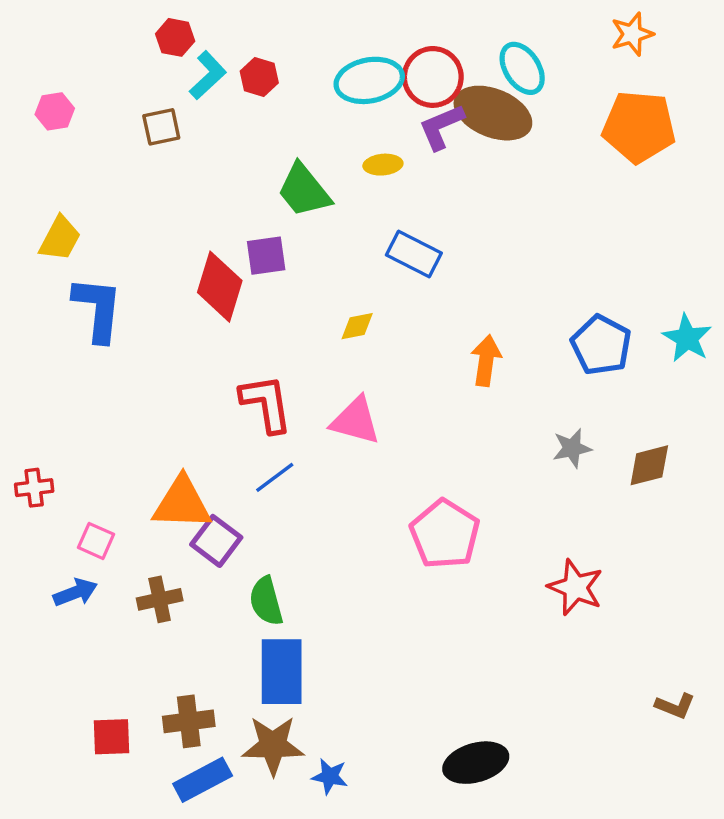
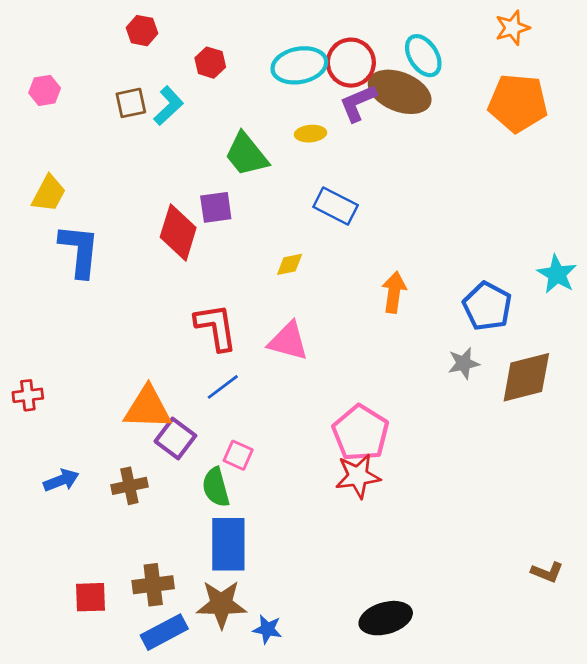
cyan L-shape: (208, 75) -> (168, 106), moved
blue pentagon: (601, 345) -> (487, 306), moved
brown diamond: (649, 465) -> (526, 377), size x1.5
pink square: (96, 541) -> (238, 455), moved
red star: (575, 587) -> (358, 476), moved, turned -30

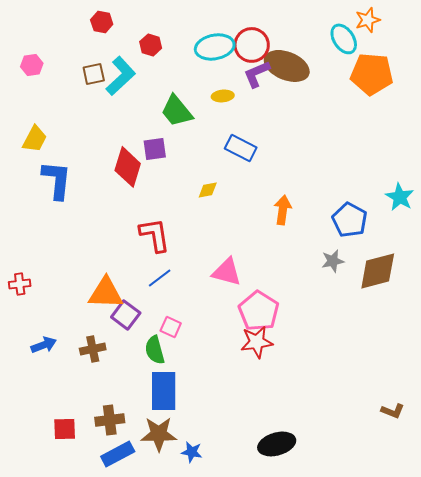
cyan ellipse: (423, 56) -> (344, 39), moved
cyan L-shape: (168, 106) -> (121, 76), size x1.4
pink triangle: (288, 341) -> (227, 272), moved

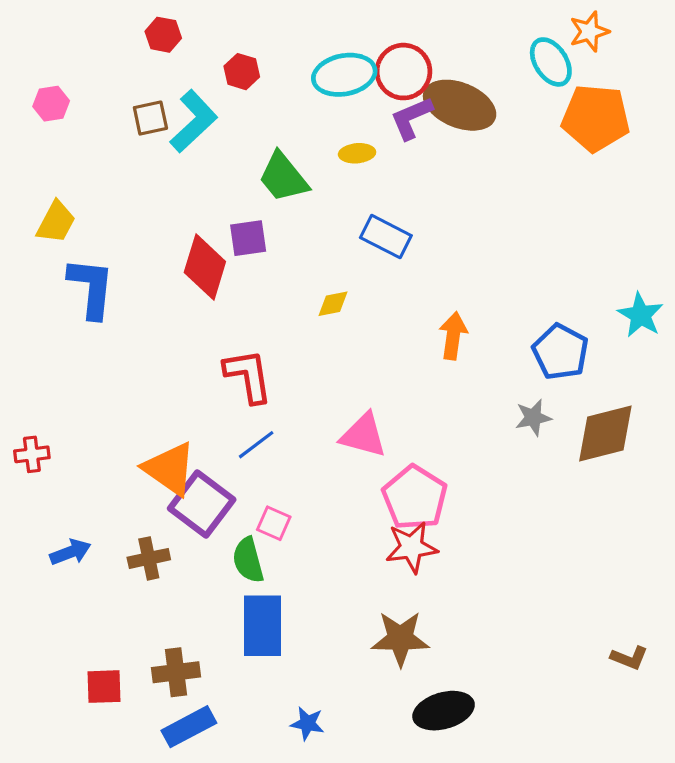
orange triangle: (106, 293) -> (170, 469), turned 33
purple square: (126, 315) -> (202, 504), size x1.4
brown star: (159, 434) -> (400, 639), moved

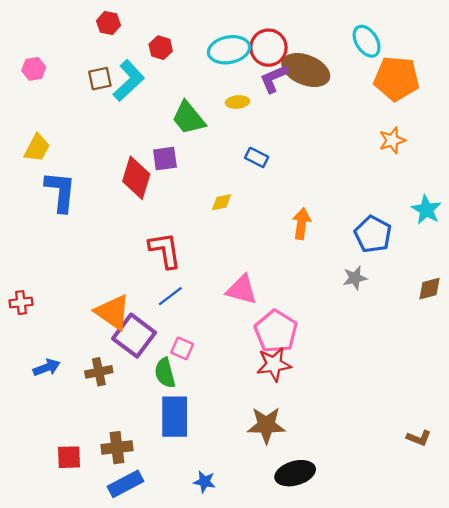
orange star: (589, 32) -> (392, 140), moved
blue rectangle: (386, 237) -> (257, 157), size x0.7
brown diamond: (605, 434) -> (430, 289), moved, size x0.6

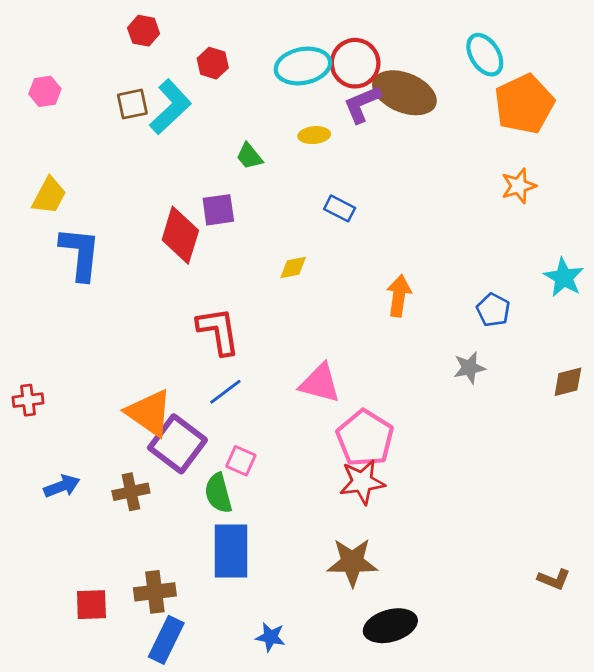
orange pentagon: (396, 79) -> (524, 104), turned -30
green trapezoid: (188, 118) -> (249, 156), size x0.6
blue pentagon: (373, 234) -> (493, 310), size x0.7
blue rectangle: (126, 484) -> (166, 640), turned -36

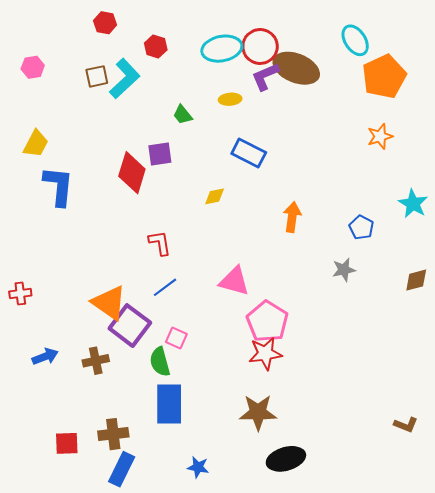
blue rectangle: (340, 208) -> (249, 153), size x1.5
red L-shape: (218, 331) -> (160, 243), size x0.7

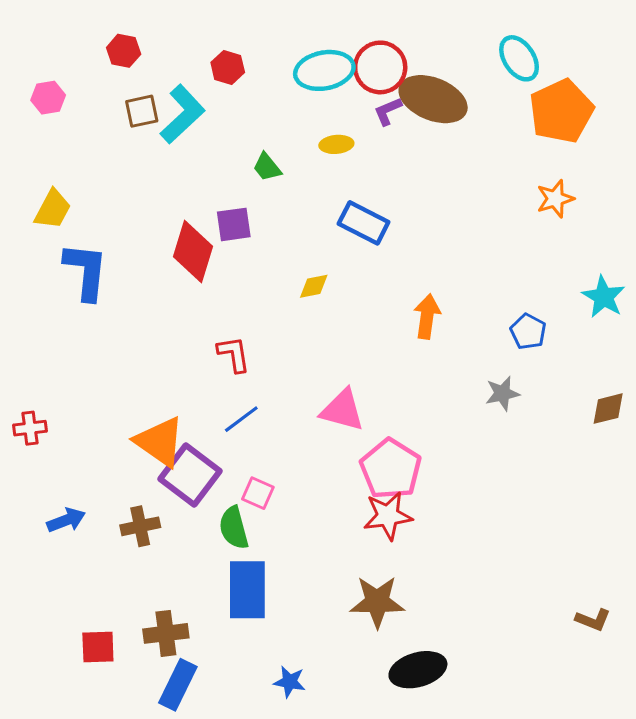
red hexagon: (105, 23) -> (124, 51), moved
purple L-shape: (265, 76) -> (388, 111), size x0.7

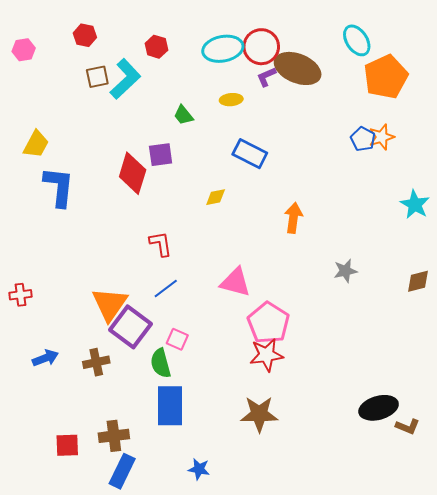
pink hexagon: (48, 98) -> (24, 50), moved
blue pentagon: (528, 332) -> (363, 139), moved
orange triangle: (160, 442) -> (110, 304), turned 30
black ellipse: (418, 670) -> (379, 408), moved

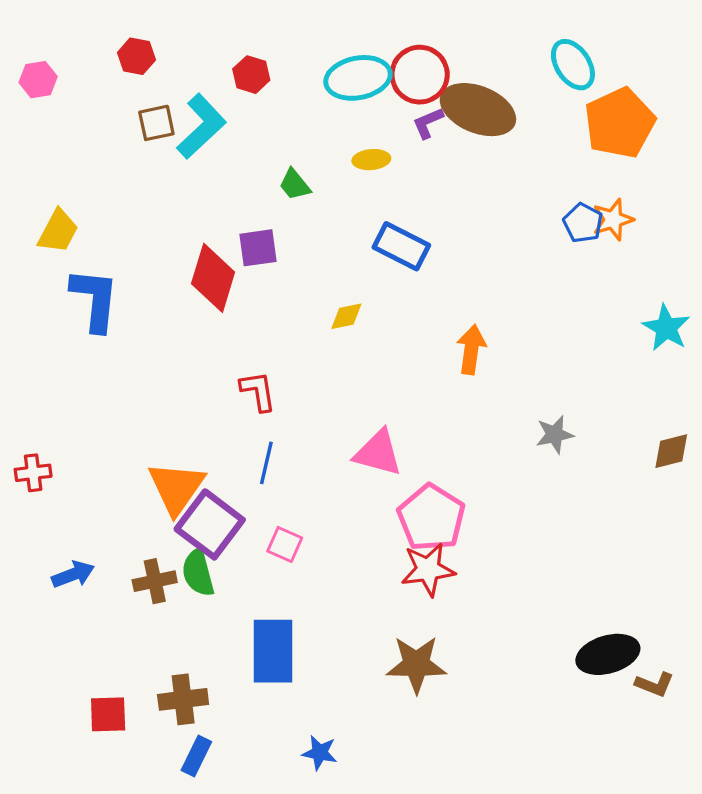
blue line: (166, 288) -> (266, 463), turned -40
green semicircle: (161, 363) -> (198, 573), moved
blue rectangle: (122, 471) -> (196, 756), size x0.7

